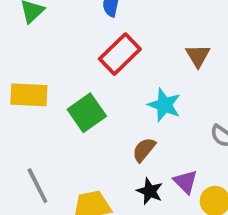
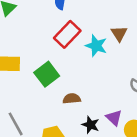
cyan star: (164, 105) -> (96, 46), moved
brown semicircle: (144, 150) -> (72, 99), moved, turned 48

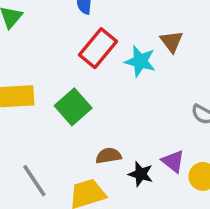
brown semicircle: (72, 99) -> (109, 156), moved

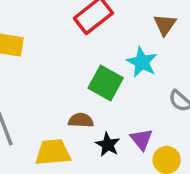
cyan star: (140, 61) -> (142, 62), moved
green square: (73, 107) -> (106, 83), moved, turned -32

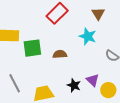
green square: (106, 83) -> (32, 48), moved, turned -30
brown semicircle: (81, 120) -> (60, 54), moved

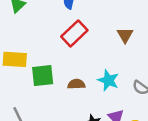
cyan star: (88, 36) -> (108, 80), moved

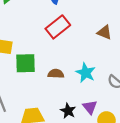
brown triangle: (125, 35) -> (104, 32), turned -42

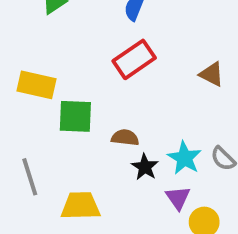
cyan star: (86, 73) -> (185, 158), moved
black star: (68, 111) -> (145, 167), moved

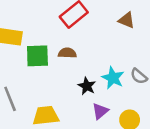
brown semicircle: (125, 138) -> (67, 53), moved
purple triangle: (178, 198) -> (100, 111), moved, turned 30

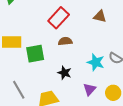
brown semicircle: (67, 53) -> (65, 41), moved
black star: (87, 86) -> (64, 73), moved

